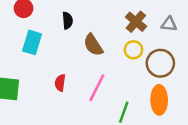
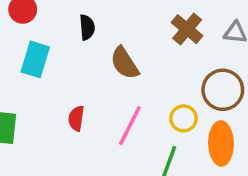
yellow circle: (133, 50) -> (183, 118), moved

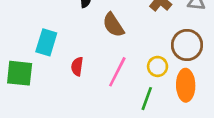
cyan rectangle: (35, 59) -> (46, 42), moved

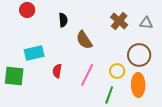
cyan rectangle: (46, 42) -> (34, 53), turned 60

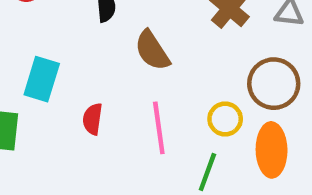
cyan rectangle: (34, 53) -> (42, 79), turned -60
pink line: (87, 75) -> (159, 128), turned -35

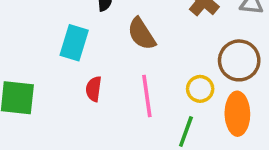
cyan rectangle: (42, 79) -> (74, 43), moved

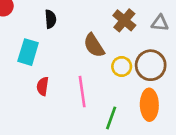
brown semicircle: (142, 34) -> (94, 45), moved
yellow circle: (200, 89) -> (122, 67), moved

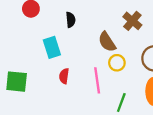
cyan rectangle: (28, 52) -> (52, 47), turned -35
yellow circle: (122, 67) -> (117, 63), moved

